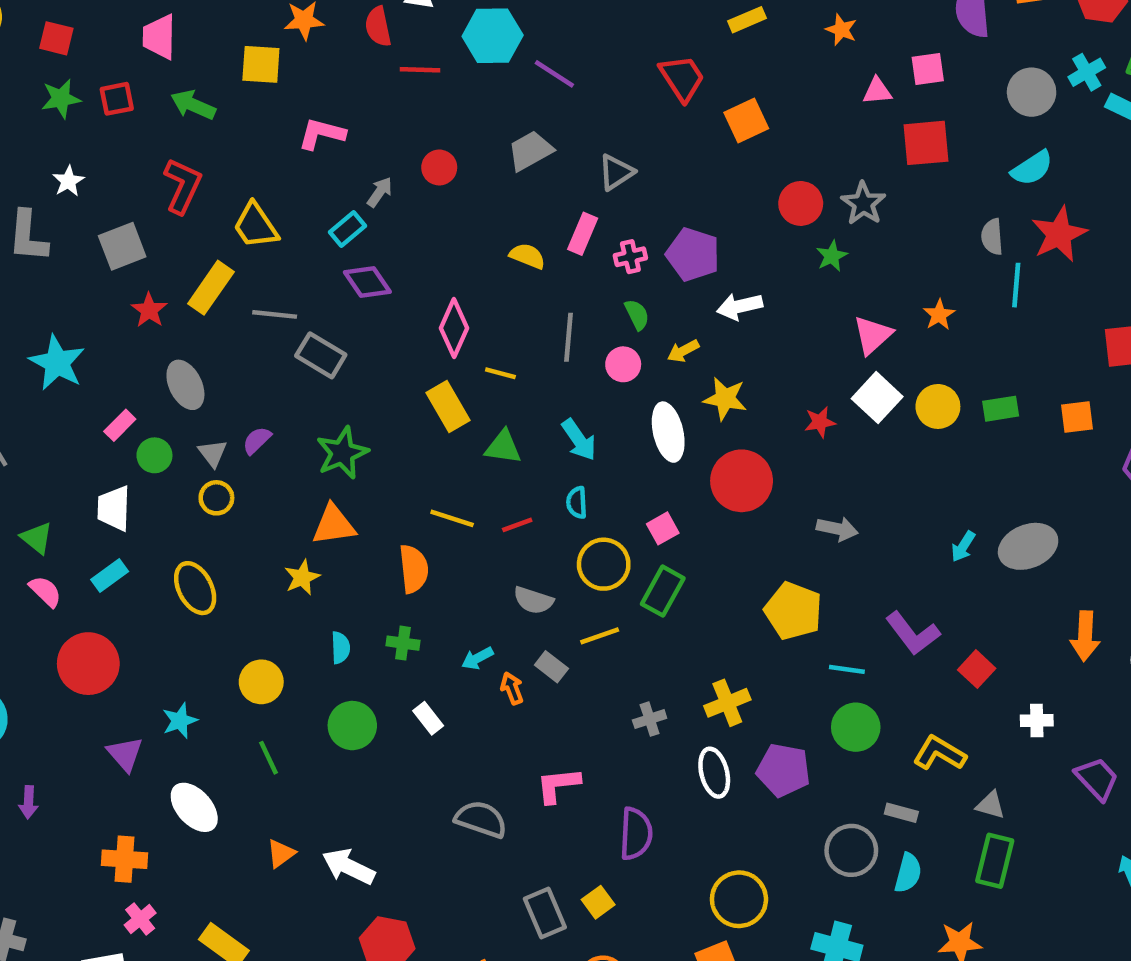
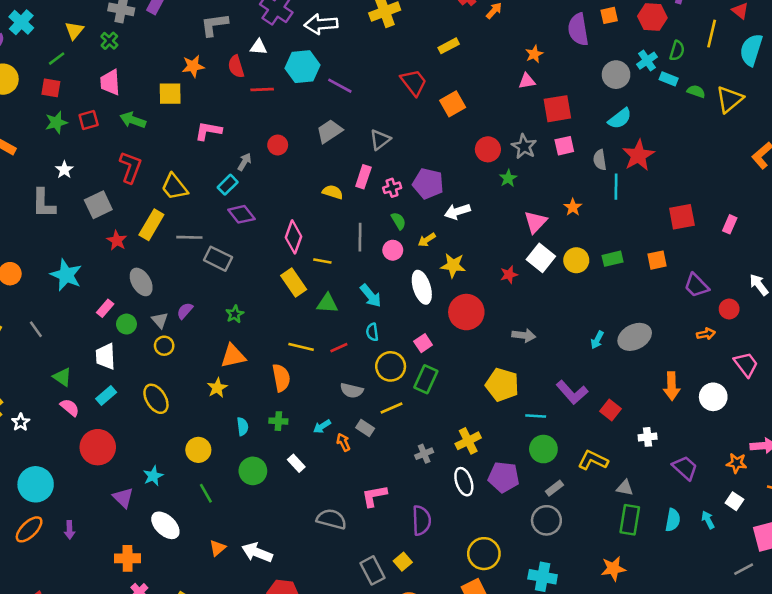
orange star: (841, 30) -> (534, 54), moved, turned 30
pink square: (928, 69) -> (564, 146), moved
green star: (342, 453) -> (235, 314), size x0.6
gray rectangle: (901, 813) -> (554, 488), moved, turned -48
cyan semicircle: (908, 873) -> (673, 520), moved

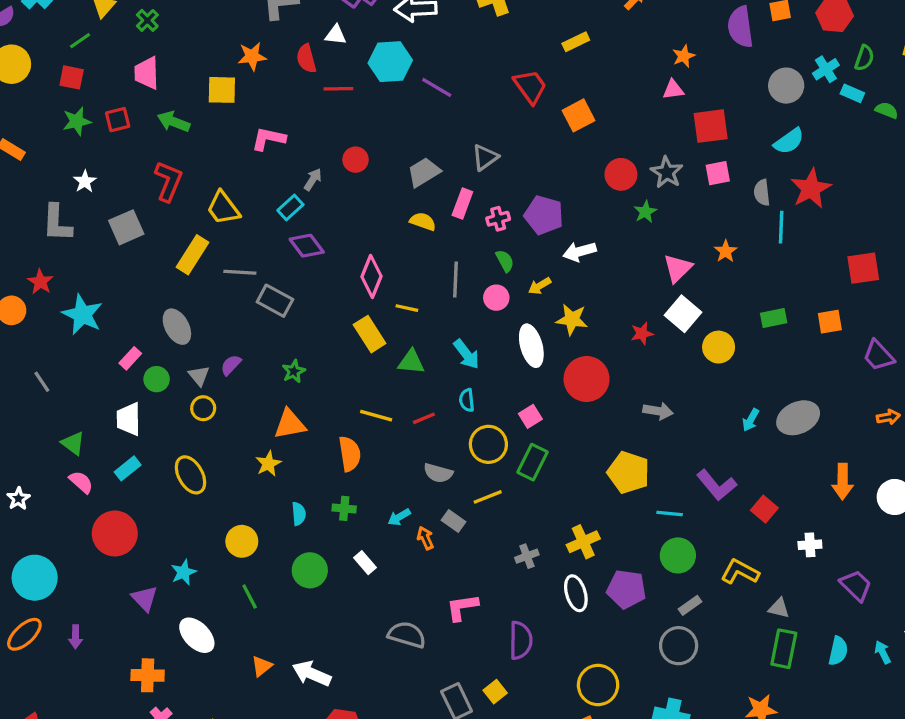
gray trapezoid: (329, 131) -> (424, 172), moved
red star: (117, 240) -> (40, 282), moved
yellow circle: (576, 260) -> (719, 347), moved

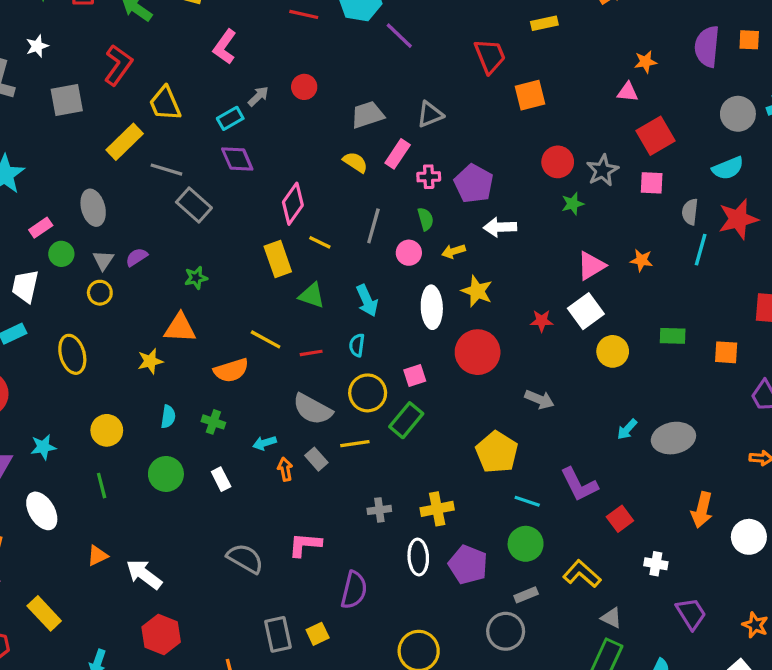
red square: (711, 126) -> (656, 136), turned -36
pink L-shape: (268, 139) -> (225, 47), turned -80
orange star: (726, 251) -> (641, 260), turned 30
orange semicircle: (350, 454) -> (231, 370), turned 68
gray semicircle: (438, 473) -> (312, 409), size x1.4

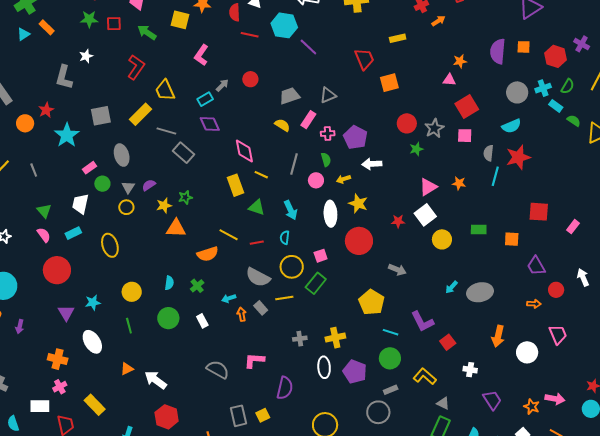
gray square: (67, 100) -> (101, 116), moved
pink diamond: (293, 204) -> (244, 151), turned -45
yellow star: (150, 361) -> (164, 205), moved
green cross: (213, 422) -> (197, 286), turned 32

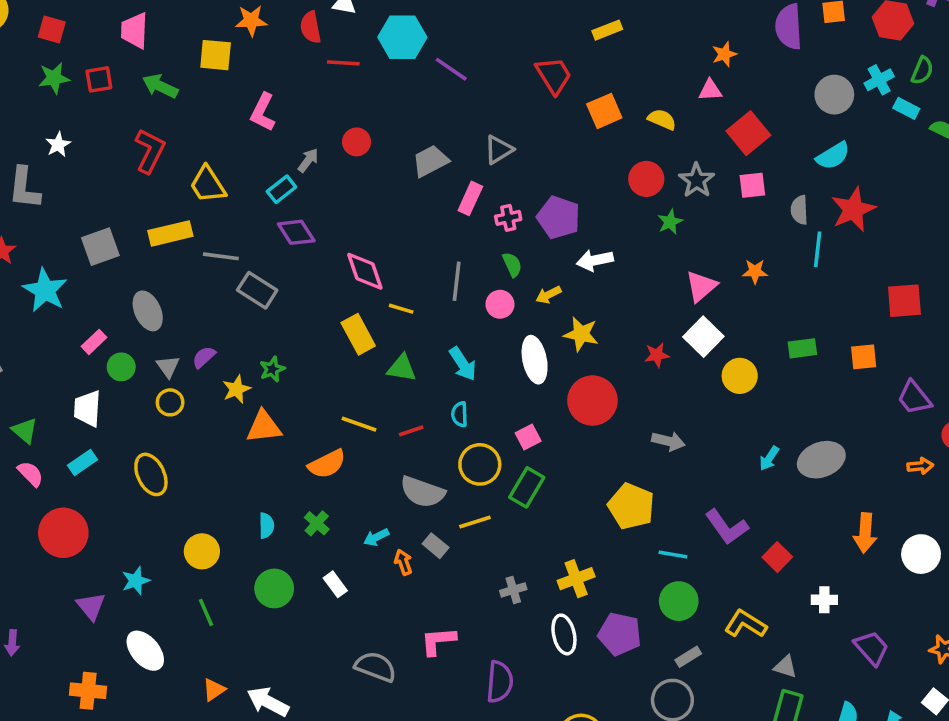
yellow rectangle: (140, 114) -> (170, 233), turned 40
yellow semicircle: (282, 125) -> (662, 119), moved

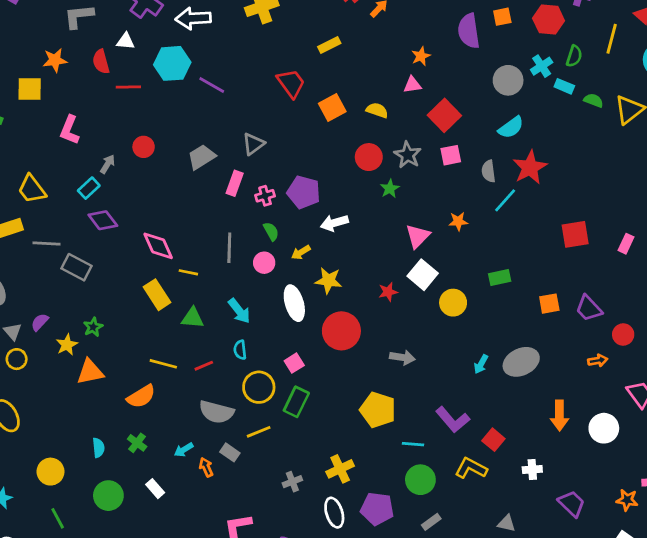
cyan line: (818, 249) -> (505, 200), turned 40
orange square: (864, 357) -> (549, 304), moved
yellow L-shape: (745, 624) -> (471, 468), moved

